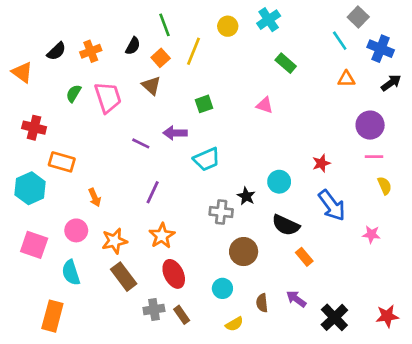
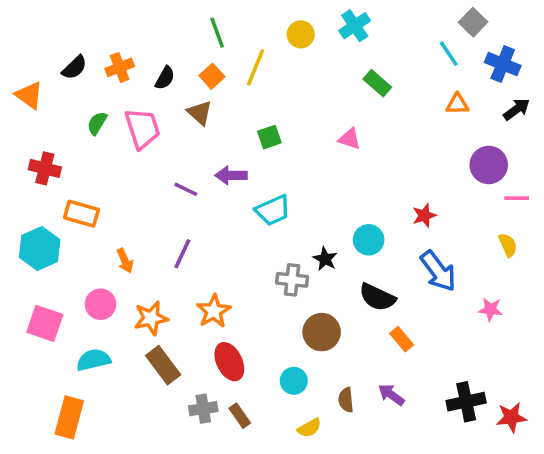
black semicircle: (133, 46) -> (165, 78), moved
pink line: (374, 157) -> (517, 198), moved
purple line: (153, 192) -> (182, 254), moved
cyan semicircle: (71, 273) -> (94, 360), turned 95
black cross: (334, 317) -> (466, 402), moved, turned 32

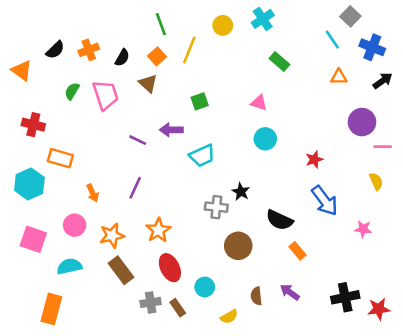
cyan circle: (369, 240) -> (265, 139), moved
cyan circle: (294, 381) -> (205, 287), moved

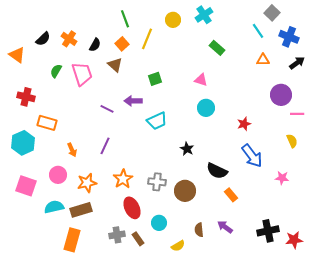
orange cross: (89, 50) -> (69, 39), turned -35
gray cross: (216, 207) -> (157, 182), moved
brown rectangle: (121, 270) -> (81, 210), moved, turned -70
orange rectangle: (51, 309) -> (72, 240), moved

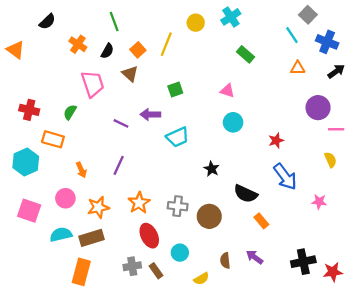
green line: (125, 19) -> (114, 22), moved
black semicircle: (43, 39) -> (47, 22), moved
orange triangle: (17, 55) -> (16, 50), moved
green semicircle: (56, 71) -> (70, 112), moved

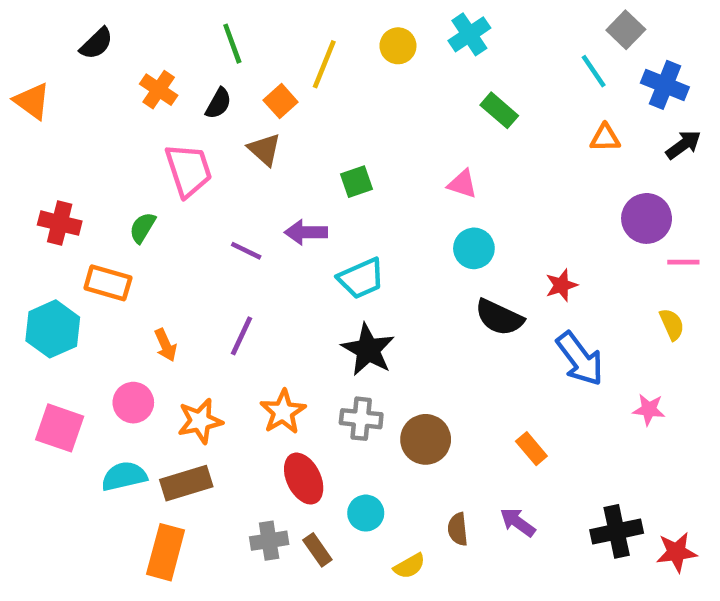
yellow line: (166, 44) -> (324, 64), moved
black star: (212, 169) -> (368, 350), moved, size x1.6
black semicircle: (246, 194) -> (499, 317), moved

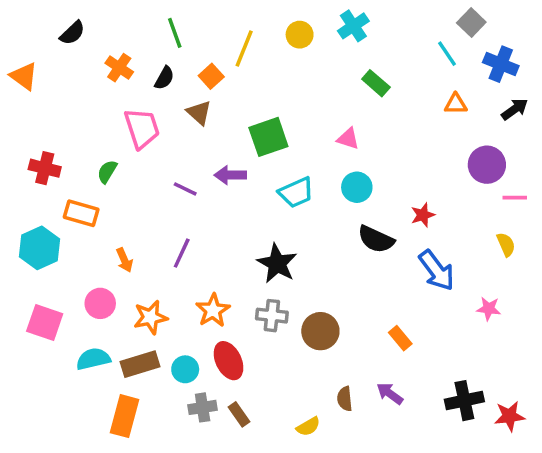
green square: (357, 182) -> (268, 137), size x1.6
cyan trapezoid: (361, 278) -> (296, 192), moved
cyan circle: (366, 513) -> (185, 369), moved

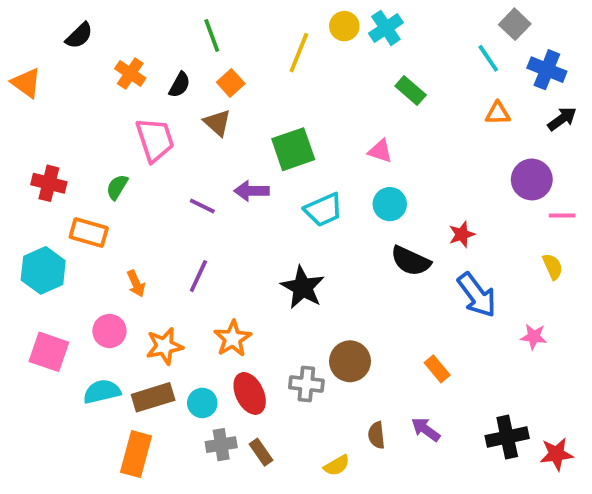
green line: (175, 33) -> (212, 36), moved
yellow circle: (300, 35) -> (344, 26), moved
yellow line: (244, 48) -> (299, 53), moved
gray cross: (272, 316) -> (306, 384), moved

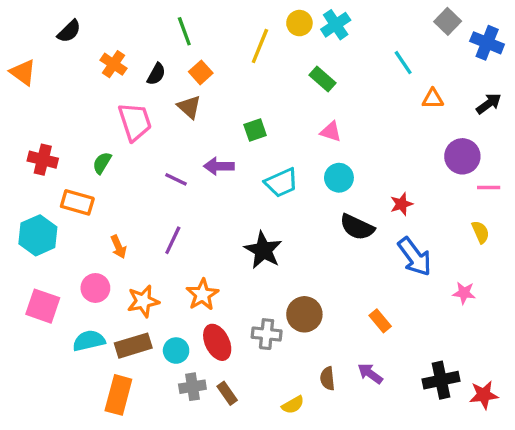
cyan line: (488, 58) -> (403, 63), moved
blue cross: (547, 70) -> (487, 43), moved
green rectangle: (411, 90) -> (323, 79), moved
green square: (293, 149) -> (255, 130), size x0.6

